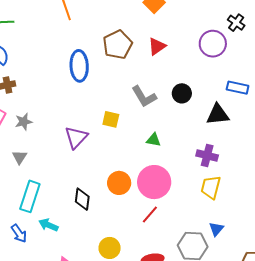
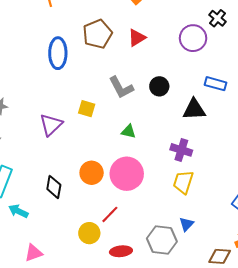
red line: (150, 214) -> (110, 214), moved
yellow circle: (110, 248) -> (89, 233), moved

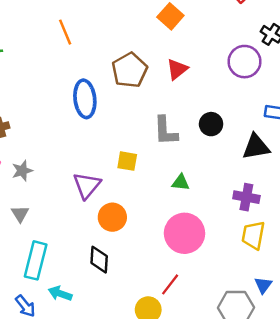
gray L-shape: (121, 87) -> (166, 131), turned 32
orange circle: (92, 173) -> (112, 217), moved

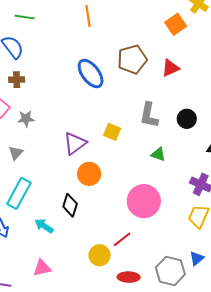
blue ellipse: (85, 99) -> (91, 74), turned -44
green triangle: (181, 182) -> (158, 154), moved
cyan arrow: (60, 293) -> (44, 226), moved

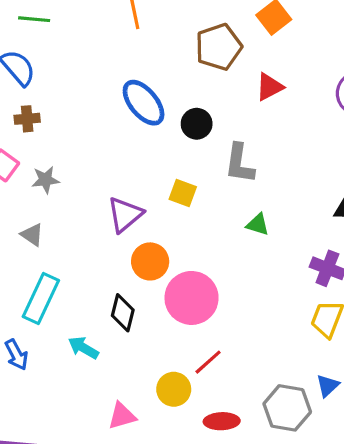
brown pentagon: (132, 59) -> (219, 47), moved
black circle: (187, 119) -> (197, 124), moved
gray triangle: (16, 153) -> (32, 235), turned -35
pink circle: (144, 201) -> (192, 298), moved
pink triangle: (42, 268) -> (122, 416), moved

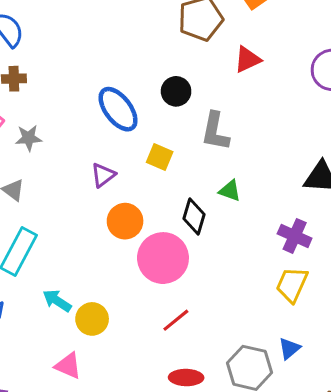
blue ellipse: (144, 103) -> (118, 109), moved
purple triangle: (125, 215) -> (103, 175), size x0.7
black diamond: (123, 313) -> (194, 217), moved
yellow circle: (174, 389) -> (92, 319), moved
pink triangle: (122, 416) -> (68, 366), moved, turned 36

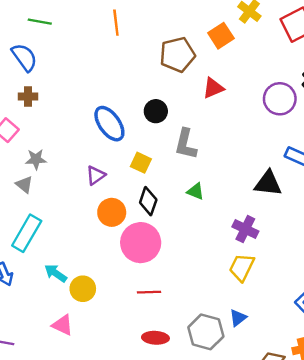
gray star: (29, 138) -> (36, 159), moved
black diamond: (194, 217) -> (148, 201), moved
red line: (176, 320) -> (149, 292), turned 35

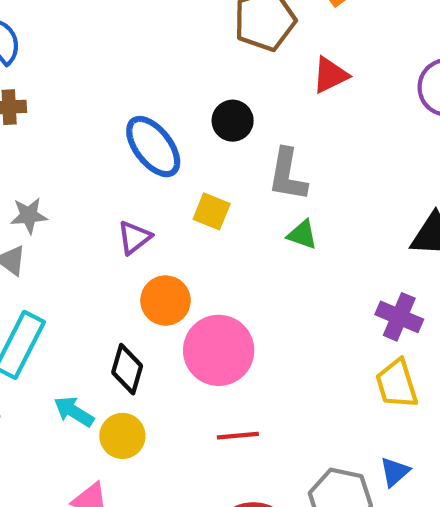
green triangle: (196, 191) -> (302, 235), moved
black diamond: (148, 201) -> (127, 369), moved
yellow trapezoid: (242, 267) -> (397, 384), turned -40

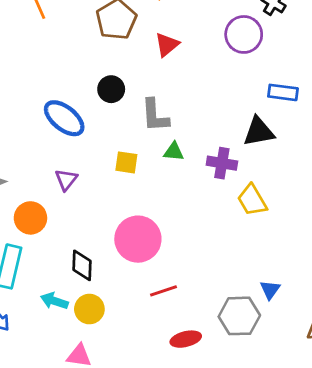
yellow square: (212, 211) -> (126, 162), moved
orange circle: (165, 301) -> (30, 218), moved
purple cross: (399, 317) -> (222, 163), moved
yellow trapezoid: (397, 384) -> (252, 200), moved

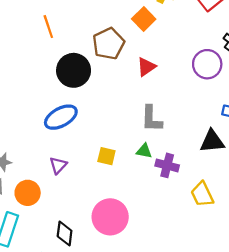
black circle: (111, 89) -> (74, 70), moved, size x1.6
gray L-shape: (155, 115) -> (151, 119), moved
blue ellipse: (64, 118) -> (61, 117), turned -72
purple cross: (222, 163) -> (167, 165), moved

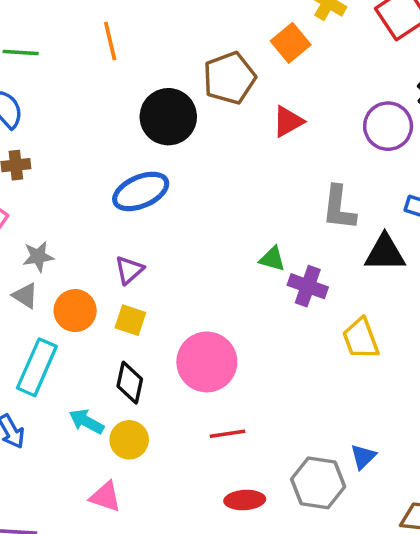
orange line: (48, 27) -> (110, 41), moved
gray L-shape: (151, 119) -> (339, 208), moved
yellow square: (106, 156) -> (130, 320), moved

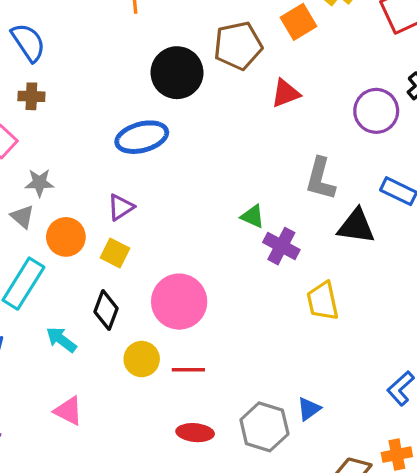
yellow circle: (129, 440) -> (142, 359), moved

